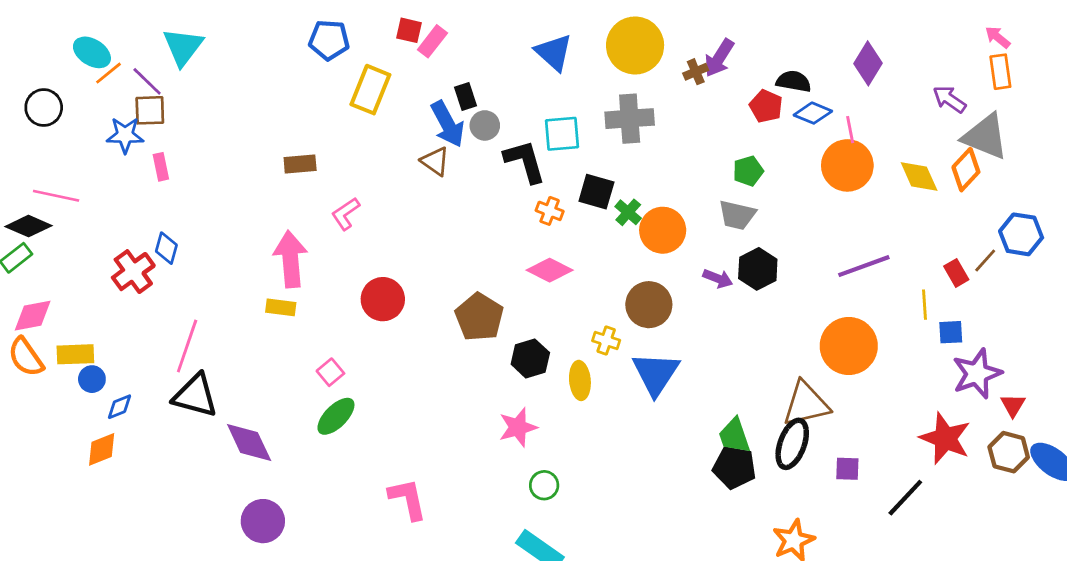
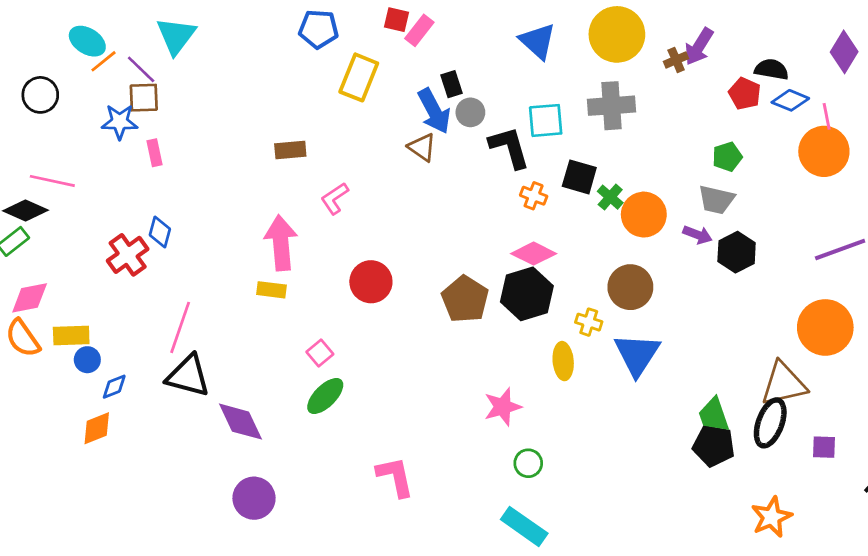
purple arrow: (718, 278) -> (698, 235), moved
black hexagon: (530, 358) -> (527, 294), moved, size x1.4

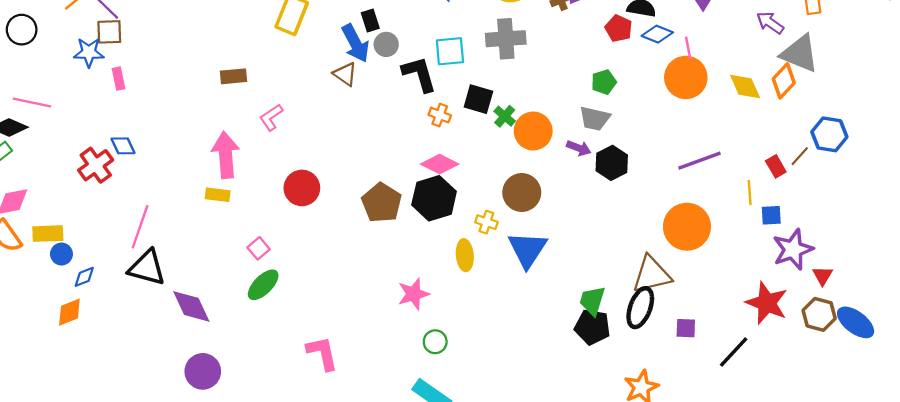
blue diamond: (160, 232) -> (123, 146), turned -40
green trapezoid: (714, 415) -> (592, 301), turned 36

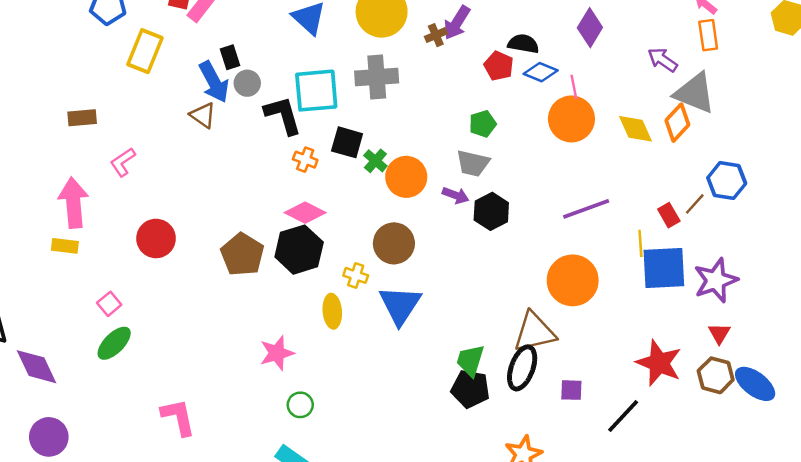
cyan square: (450, 51) -> (316, 91), size x1.4
blue square: (771, 215) -> (664, 268), size x2.0
purple star: (793, 249) -> (716, 280), moved

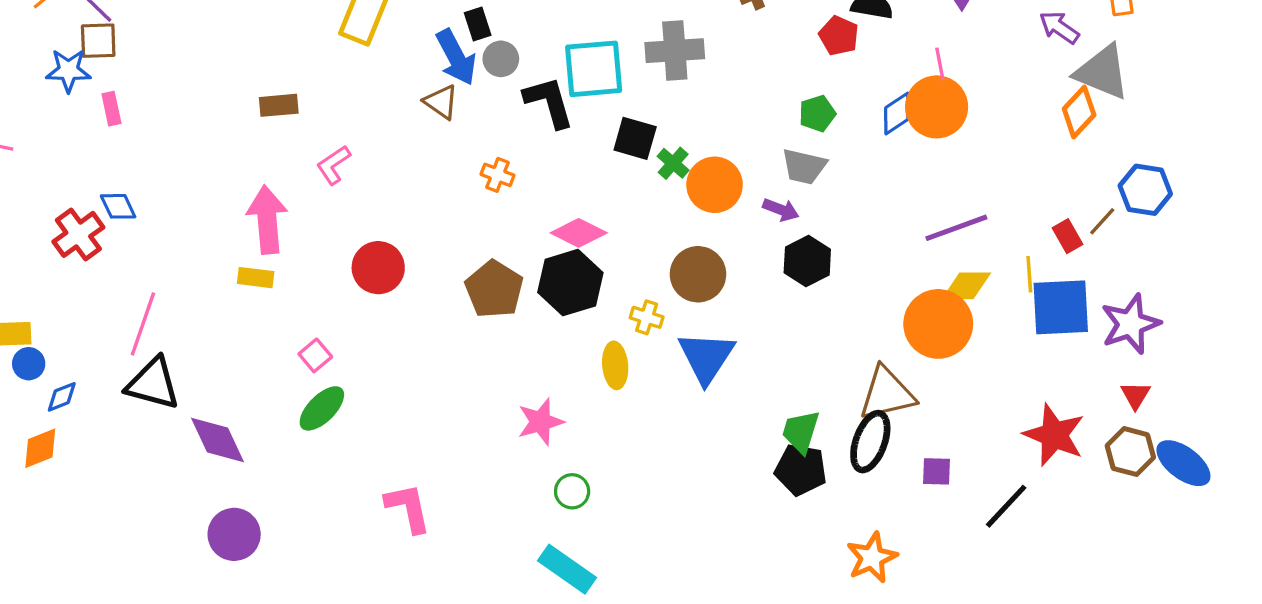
blue diamond: (541, 72) -> (897, 114), moved, turned -56
yellow diamond: (636, 129) -> (966, 286), moved, turned -66
orange cross: (305, 160) -> (498, 175), moved
black hexagon: (491, 211) -> (807, 261), moved

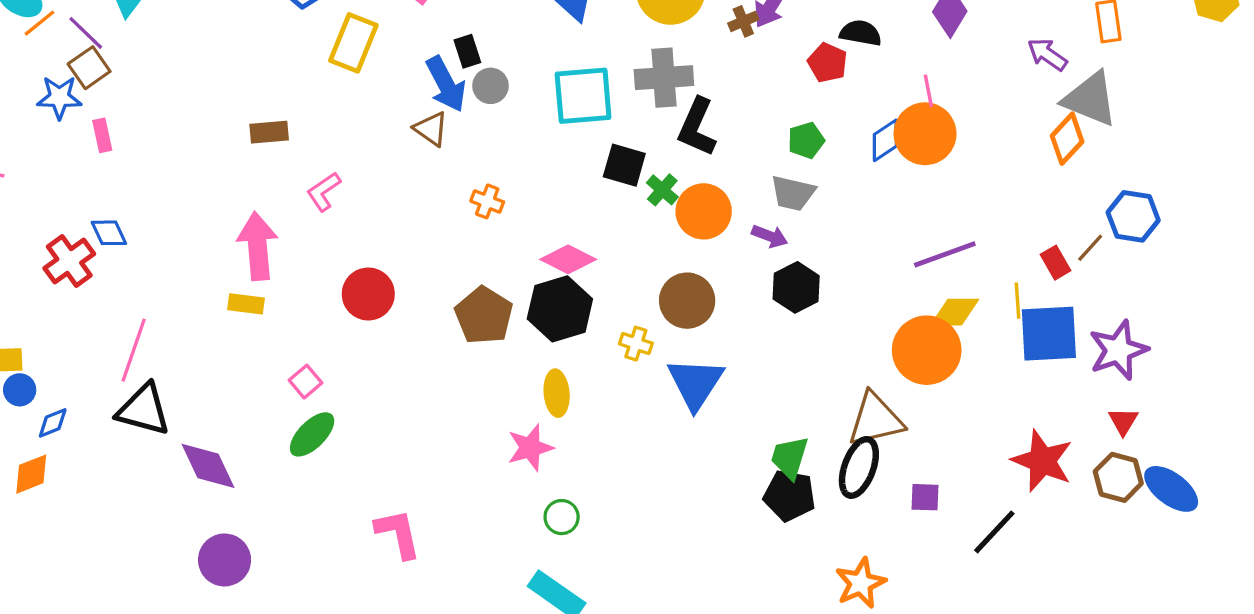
brown square: (98, 41) -> (89, 68), turned -33
black L-shape: (549, 102) -> (697, 127), moved, turned -140
yellow ellipse: (615, 365) -> (557, 393), moved

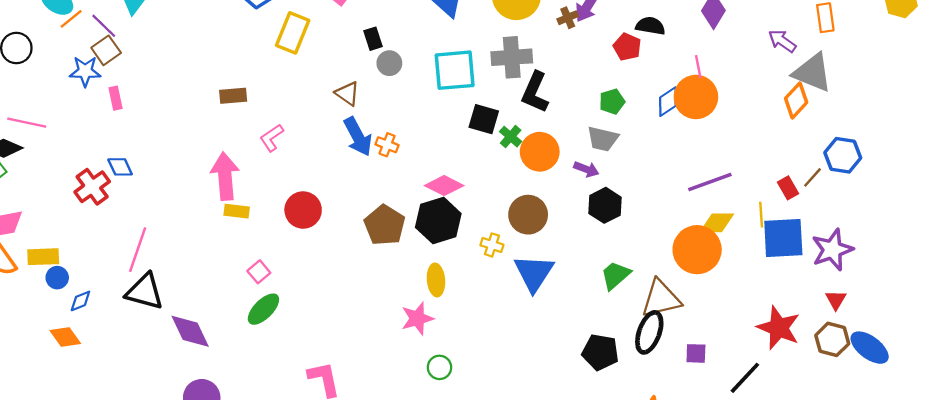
blue arrow: (446, 84) -> (358, 137), moved
yellow rectangle: (246, 304) -> (237, 211), moved
green trapezoid: (790, 458) -> (615, 275), moved, turned 32
orange diamond: (31, 474) -> (65, 337), turned 76

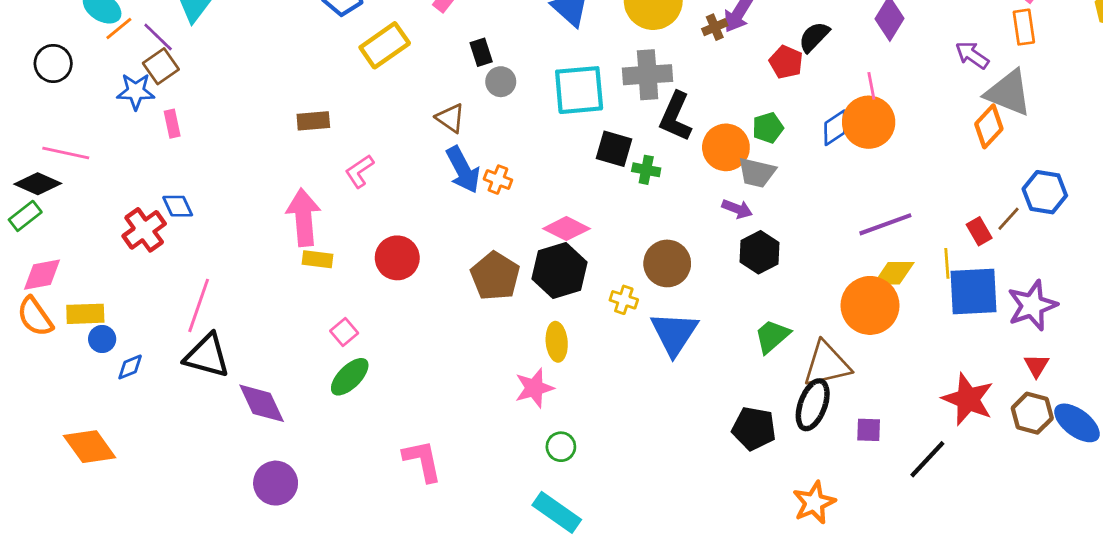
black semicircle: (650, 26) -> (814, 37), turned -56
yellow rectangle: (293, 33) -> (385, 45), turned 33
green cross: (511, 137) -> (646, 170), turned -30
orange circle: (540, 152) -> (726, 147), moved
orange diamond: (65, 337) -> (90, 447), moved, size x1.4

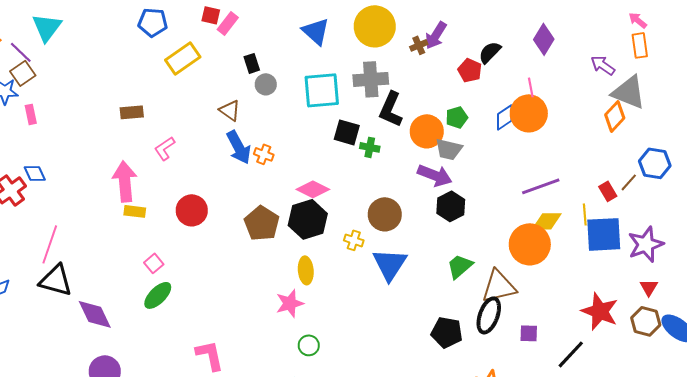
purple arrow: (737, 209) -> (435, 175), size x1.6

